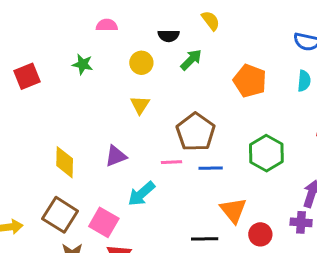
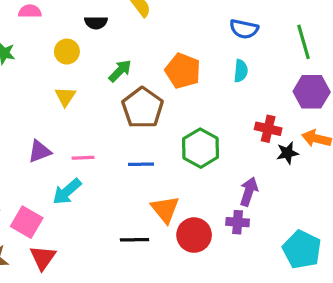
green arrow: (191, 60) -> (120, 71), moved
brown pentagon: (196, 132) -> (143, 108), moved
pink line: (172, 162) -> (83, 158), moved
red circle: (260, 234) -> (194, 235), size x1.4

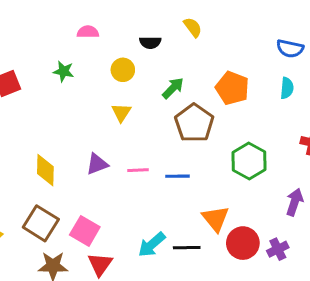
blue line: (141, 164) -> (178, 176), moved
cyan arrow: (67, 192) -> (152, 245), moved
purple cross: (238, 222) -> (278, 249), moved, turned -30

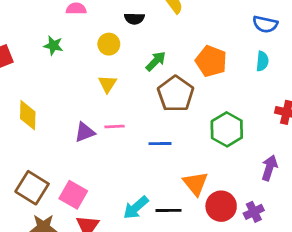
yellow diamond: (45, 170) -> (28, 115), moved
pink line: (138, 170) -> (114, 127), moved

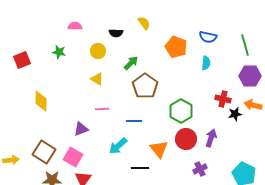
orange pentagon: (211, 61) -> (176, 47), moved
yellow triangle: (107, 84) -> (97, 79), turned -32
purple triangle: (85, 132) -> (81, 129), moved
red circle: (221, 206) -> (186, 139), moved
cyan arrow: (136, 208) -> (118, 146), moved

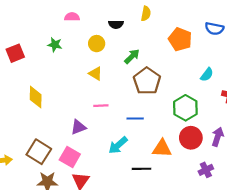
yellow semicircle: (144, 23) -> (146, 14), turned 48
cyan semicircle: (206, 63) -> (207, 75), moved, turned 32
orange triangle: (159, 149) -> (162, 148), turned -48

